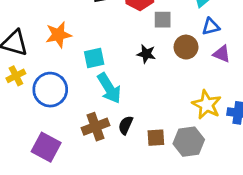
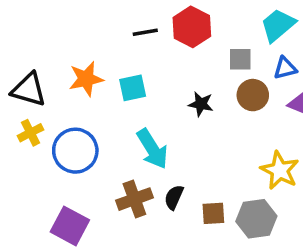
gray square: (163, 20) -> (240, 59), moved
cyan square: (94, 58) -> (133, 88), moved

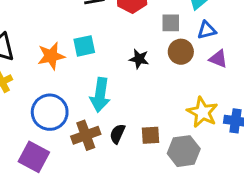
orange star: (86, 79) -> (51, 56), moved
cyan arrow: (152, 149) -> (100, 95), turned 40
blue circle: (75, 151) -> (50, 112), moved
brown square: (213, 213) -> (151, 135), moved

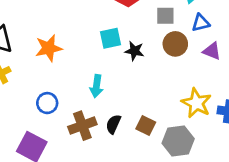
cyan square: (84, 46) -> (111, 38), moved
cyan arrow: (100, 95) -> (96, 86), size x0.7
blue circle: (50, 112) -> (47, 103), size x0.6
brown square: (151, 135) -> (146, 126), turned 30

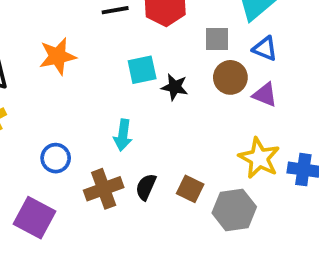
blue triangle: (201, 23) -> (265, 49), turned 36
orange star: (49, 48) -> (58, 56), moved
purple triangle: (212, 51) -> (265, 95), moved

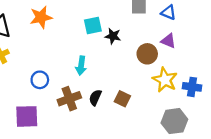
brown circle: (230, 77) -> (147, 54), moved
gray hexagon: (234, 210) -> (174, 121), moved
purple square: (34, 218) -> (27, 116), turned -30

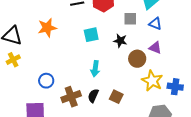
black star: (113, 36) -> (120, 41), moved
cyan arrow: (81, 66) -> (95, 69), moved

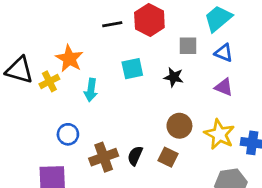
orange star: (47, 28) -> (69, 59), turned -30
brown circle: (137, 59) -> (179, 126), moved
yellow cross: (13, 60) -> (49, 81), moved
cyan arrow: (95, 69) -> (91, 90), moved

